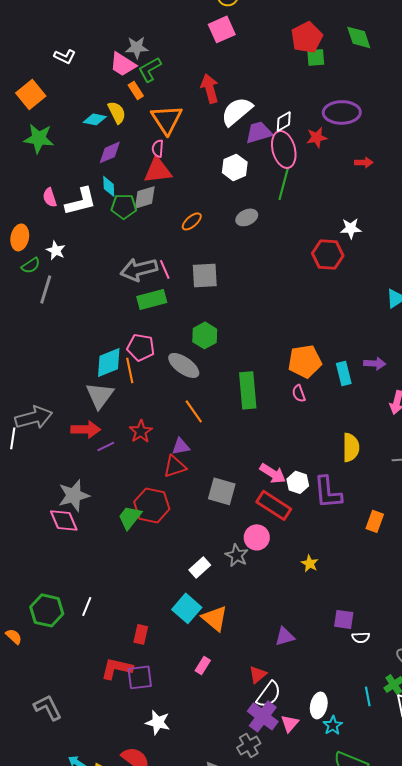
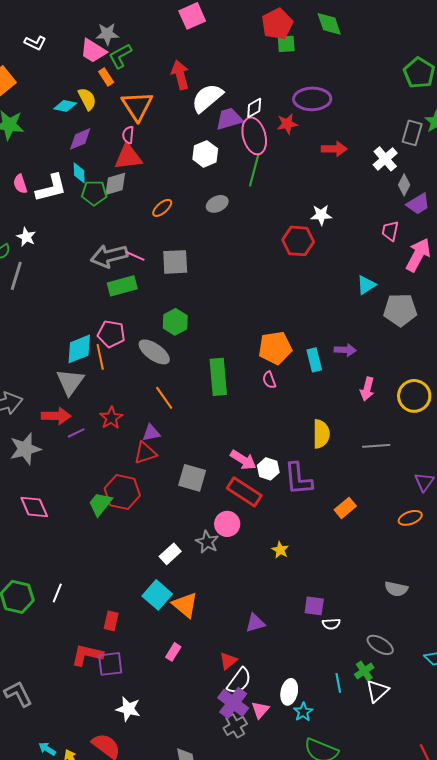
red arrow: (364, 162) -> (334, 149), size x1.4
pink line: (165, 269) -> (135, 256), turned -42
gray star: (74, 495) -> (25, 449), moved
orange rectangle: (375, 521) -> (345, 508), turned 30
gray cross: (249, 745) -> (235, 726), moved

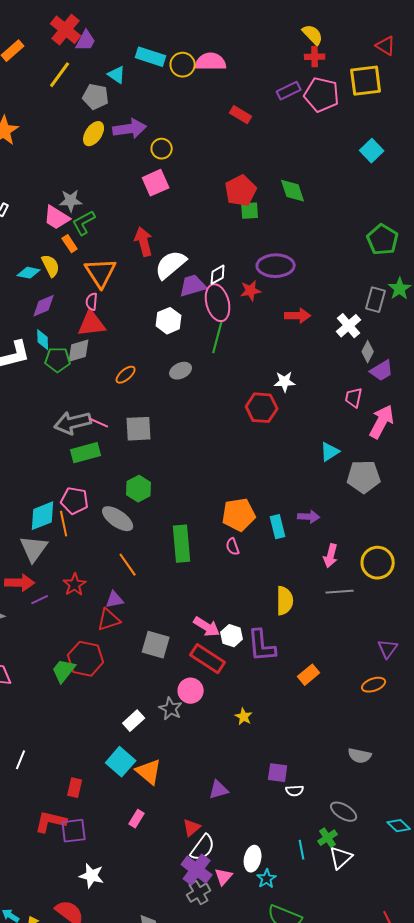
gray line: (376, 446) -> (340, 592), moved

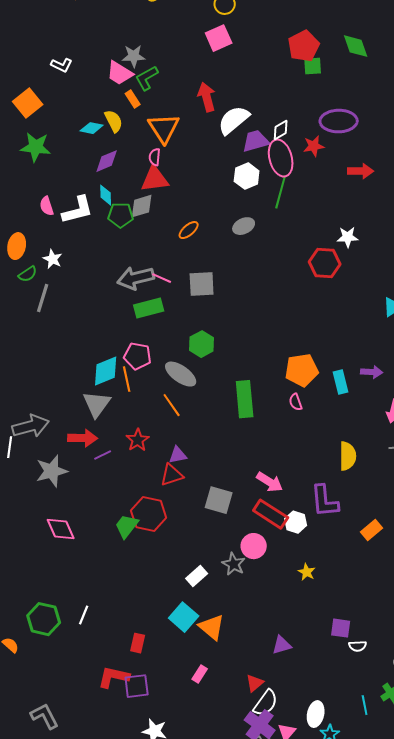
white hexagon: (169, 321) -> (247, 176), moved
orange line: (128, 565) -> (172, 405), moved
white hexagon: (232, 636) -> (296, 522), moved

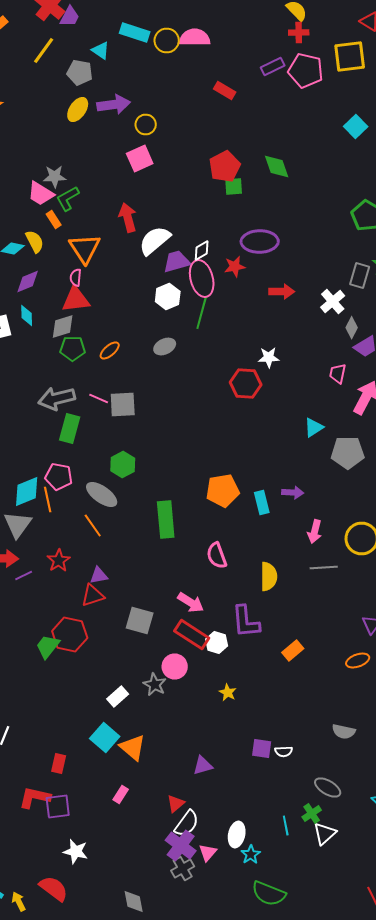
green pentagon: (121, 215) -> (73, 348), moved
pink line: (162, 278) -> (99, 398), moved
green rectangle: (149, 308) -> (70, 428), turned -60
pink semicircle: (296, 402) -> (217, 556), moved, size x1.5
white semicircle: (358, 646) -> (284, 752), moved

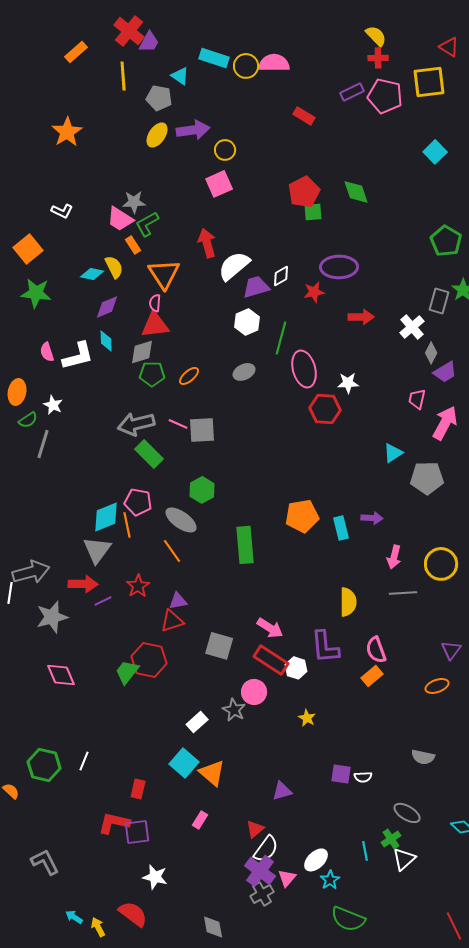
yellow line: (44, 50) -> (123, 76), turned -40
pink ellipse: (202, 278) -> (304, 369), moved
green rectangle: (70, 428) -> (149, 454), turned -60
pink semicircle: (217, 556) -> (376, 650), moved
white ellipse: (237, 834) -> (316, 860), turned 35

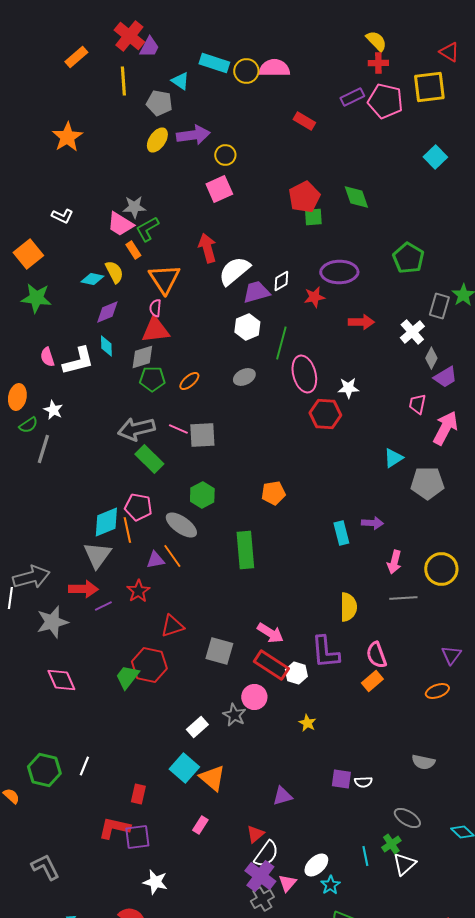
green pentagon: (446, 241) -> (408, 258), moved
orange pentagon: (302, 516) -> (273, 493), moved, size x0.7
purple triangle: (178, 601) -> (155, 560), moved

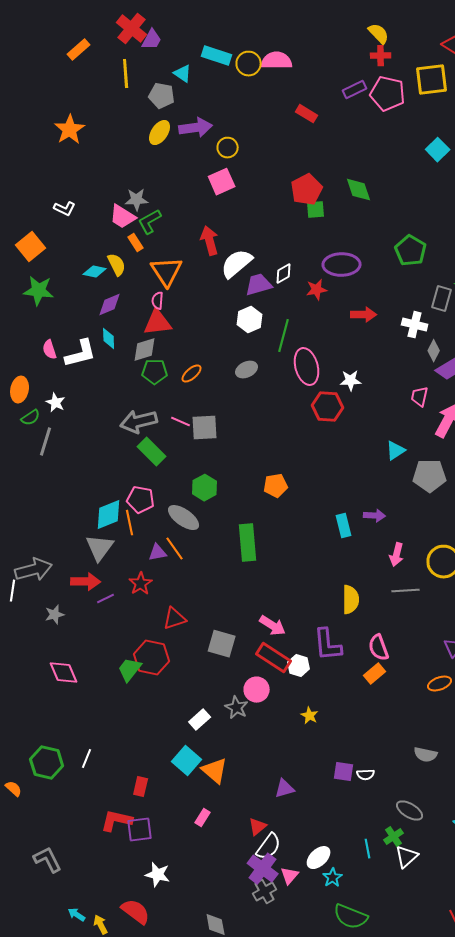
white cross: (412, 332) -> (415, 325), turned -35
gray star: (52, 622) -> (55, 615), size x0.6

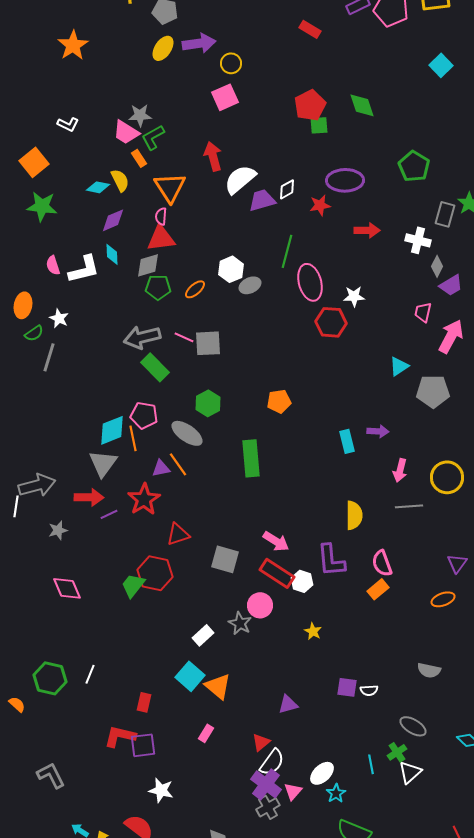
white hexagon: (250, 320) -> (231, 269), moved
red star: (141, 584) -> (144, 499), size x1.4

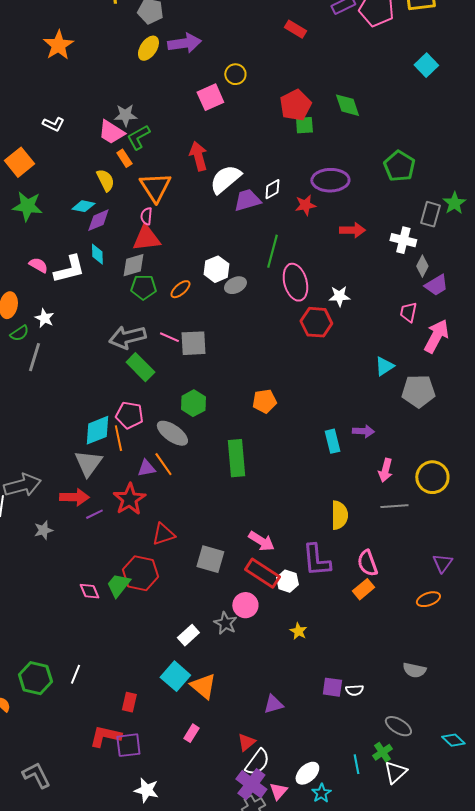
yellow circle: (231, 63) -> (235, 74), moved
cyan diamond: (98, 187) -> (83, 206), moved
pink semicircle: (53, 265) -> (38, 265), turned 138
pink diamond: (67, 588) -> (89, 591), moved, size x0.7

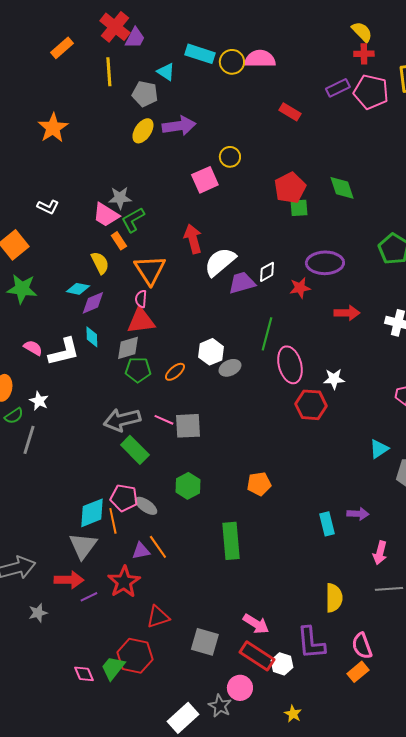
gray ellipse: (172, 433) -> (146, 506), moved, size x0.7
white rectangle: (188, 635) -> (183, 718), size x1.4

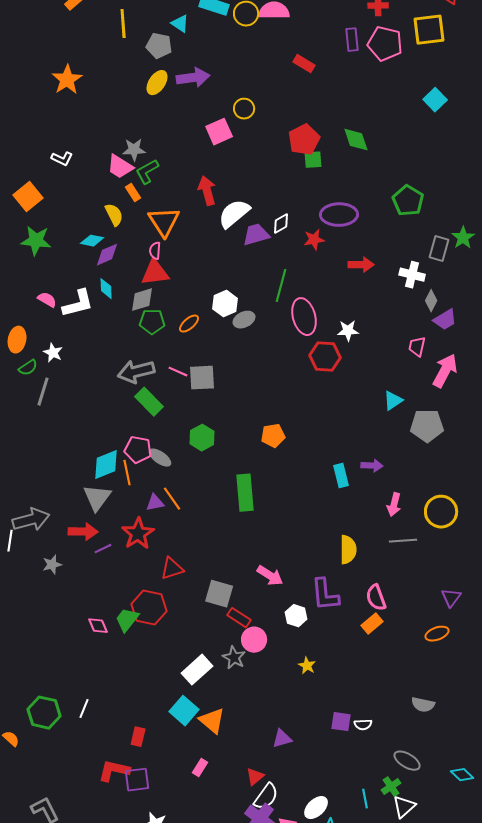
purple rectangle: (338, 88) -> (352, 40), turned -70
red rectangle: (257, 656) -> (239, 618), moved, size x0.7

